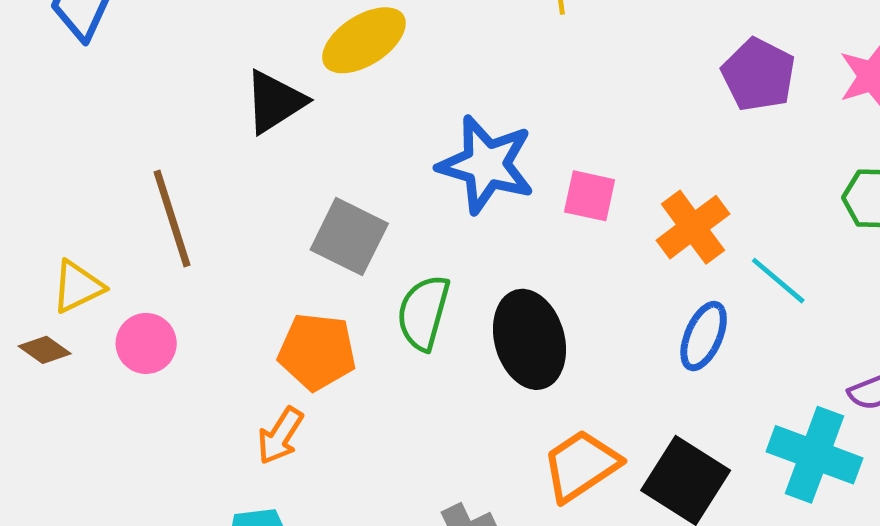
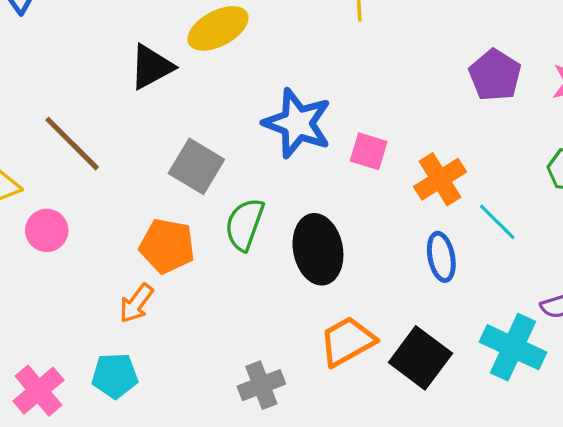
brown line: (172, 219) -> (72, 144), turned -32
blue ellipse: (704, 336) -> (441, 257), turned -39

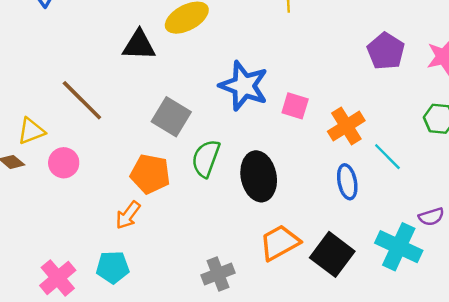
black triangle: (151, 67) -> (139, 45), turned 30

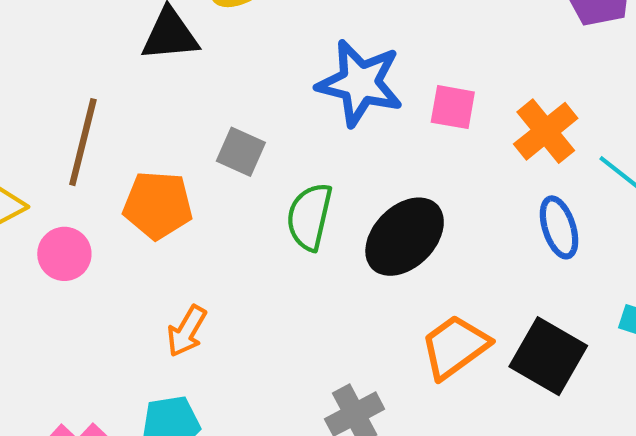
brown line: (82, 100) -> (83, 142), turned 66
gray square: (171, 117) -> (241, 152), size x0.7
orange pentagon: (150, 174) -> (158, 205), moved
black ellipse: (259, 176) -> (405, 237), turned 63

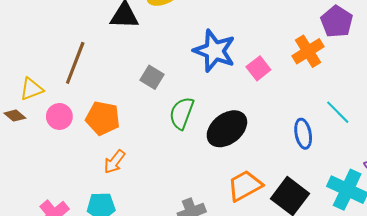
pink square: (453, 107) -> (258, 68), turned 35
orange cross: (546, 131) -> (308, 51), moved
orange pentagon: (158, 205) -> (103, 118), moved

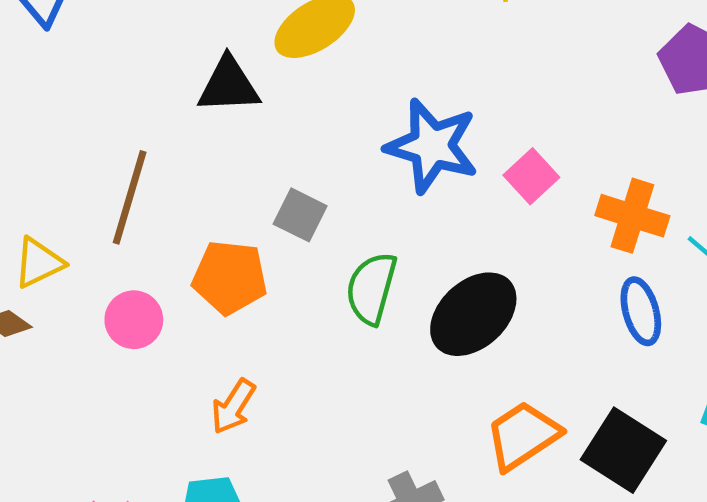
orange cross: (308, 51) -> (632, 216), moved, turned -36
pink circle: (59, 116) -> (134, 320), moved
orange pentagon: (103, 118) -> (230, 277), moved

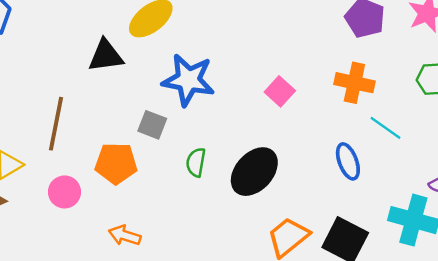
blue star: (432, 146) -> (188, 80), moved
orange cross: (632, 216) -> (354, 83), moved
green semicircle: (371, 288) -> (196, 162), size x0.7
orange arrow: (233, 407) -> (125, 235), turned 80

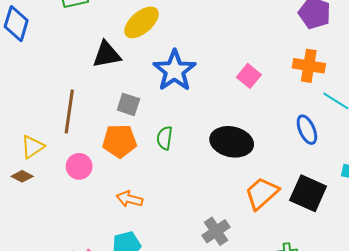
blue star: (188, 80) -> (174, 71), turned 30
gray square: (152, 125) -> (128, 104), moved
green semicircle: (196, 162) -> (165, 138), moved
black ellipse: (254, 172) -> (232, 142), turned 63

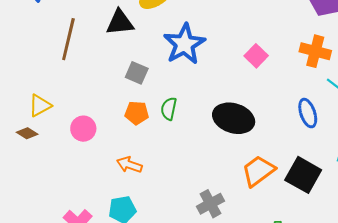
brown line: (69, 111) -> (68, 39), moved
orange pentagon: (120, 141) -> (137, 113), moved, size x0.7

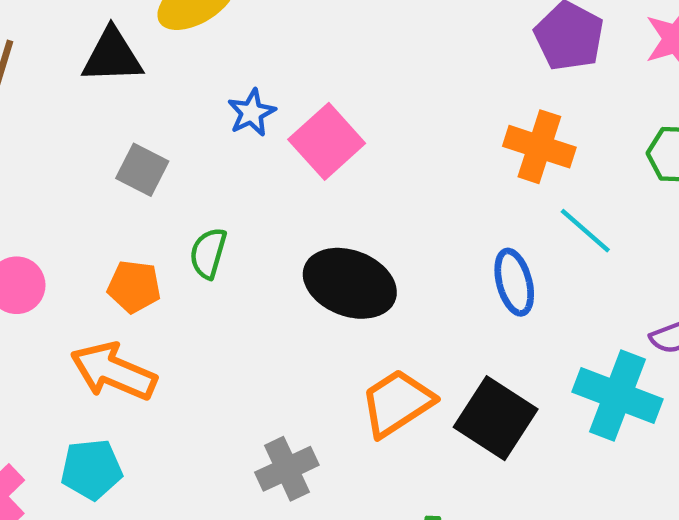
blue star: (184, 44) -> (252, 113), size x0.5
pink square: (256, 56) -> (327, 141), moved, size x1.4
orange pentagon: (137, 113) -> (134, 287), moved
orange arrow: (129, 165) -> (113, 371), size x1.5

